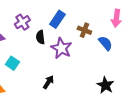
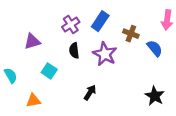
purple cross: (22, 22) -> (71, 24), moved
black semicircle: (40, 37) -> (74, 51), moved

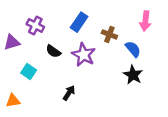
purple cross: (71, 24) -> (35, 26), moved, turned -30
black semicircle: (74, 51) -> (53, 51), turned -48
black star: (155, 96) -> (133, 75), moved

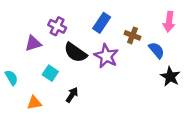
black semicircle: (53, 51) -> (75, 53), size x1.5
black star: (133, 75) -> (170, 77), moved
black arrow: (69, 93) -> (72, 95), moved

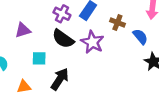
purple cross: (57, 26) -> (62, 14), moved
cyan square: (50, 73) -> (39, 58), turned -32
black arrow: (72, 95) -> (60, 79), size x1.5

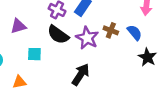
brown cross: (117, 22) -> (111, 30), moved
black arrow: (60, 79) -> (81, 74), moved

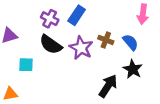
black star: (147, 57) -> (133, 69), moved
black arrow: (81, 74) -> (108, 86), moved

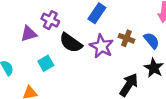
purple cross: (50, 19) -> (50, 20), moved
cyan square: (26, 65) -> (46, 63), turned -32

